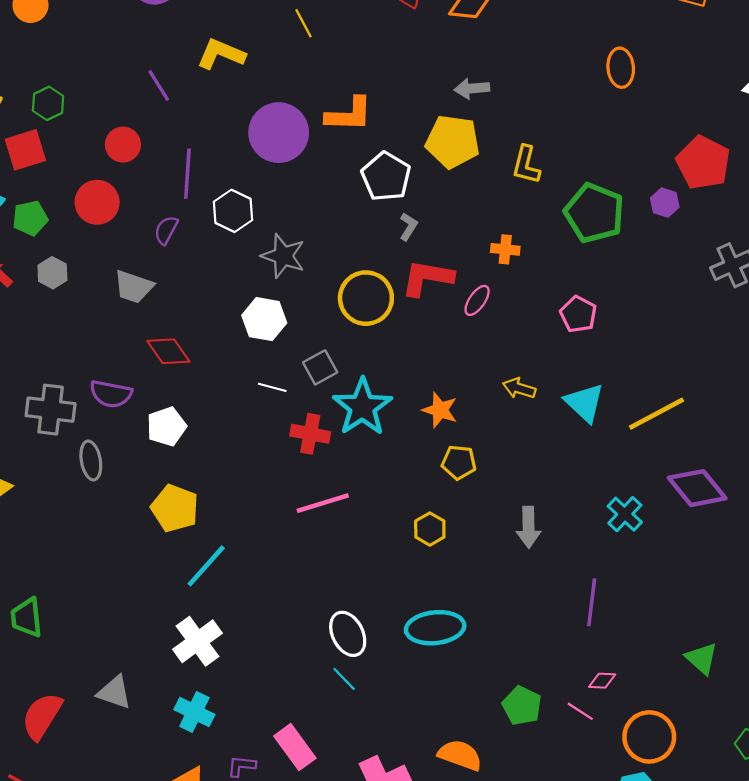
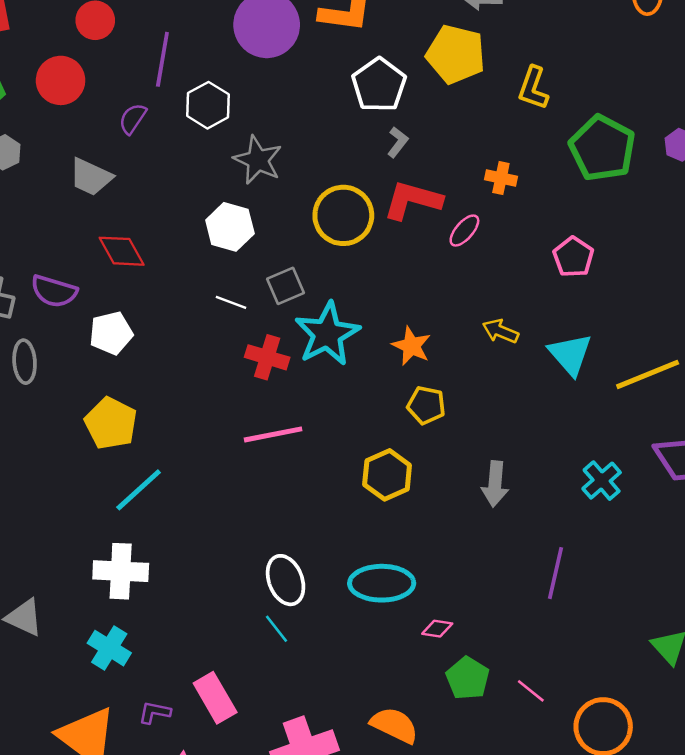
yellow hexagon: (430, 529) -> (387, 475), size x1.4
white cross: (198, 641) -> (121, 571), turned 33
pink diamond: (602, 681) -> (437, 629), moved

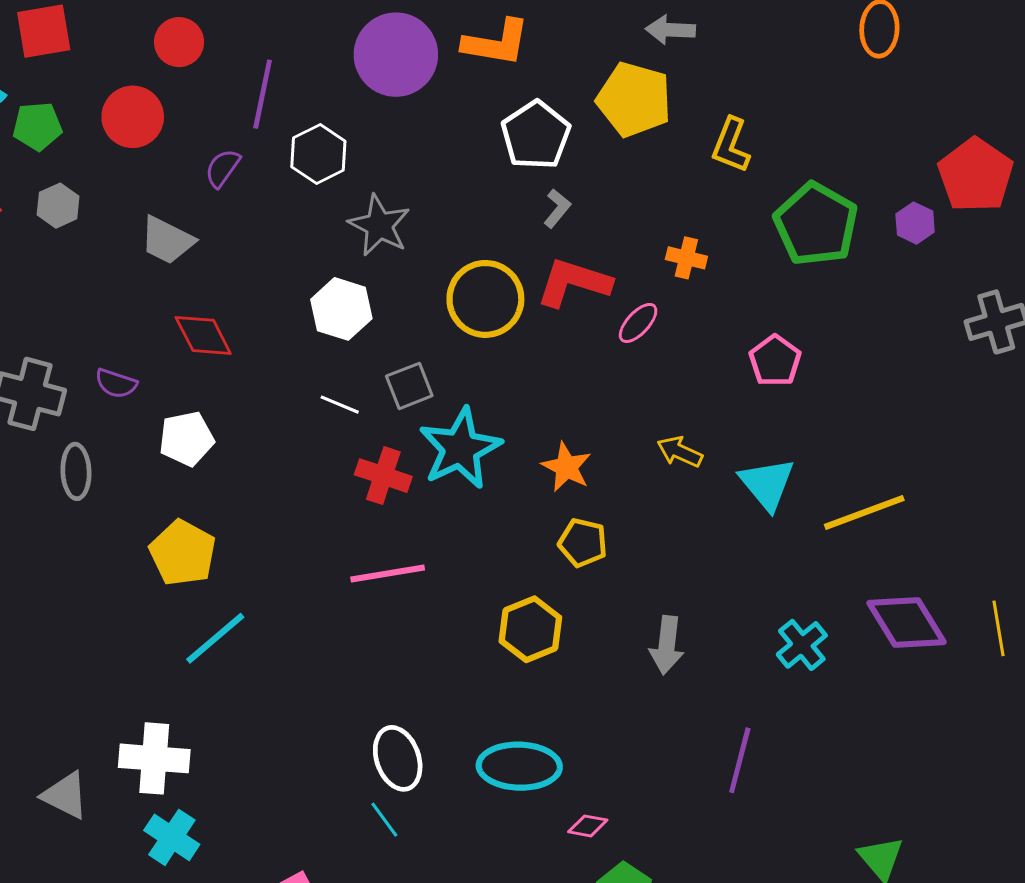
purple semicircle: (54, 291) -> (116, 383), size x0.7
white cross: (121, 571) -> (154, 758), moved

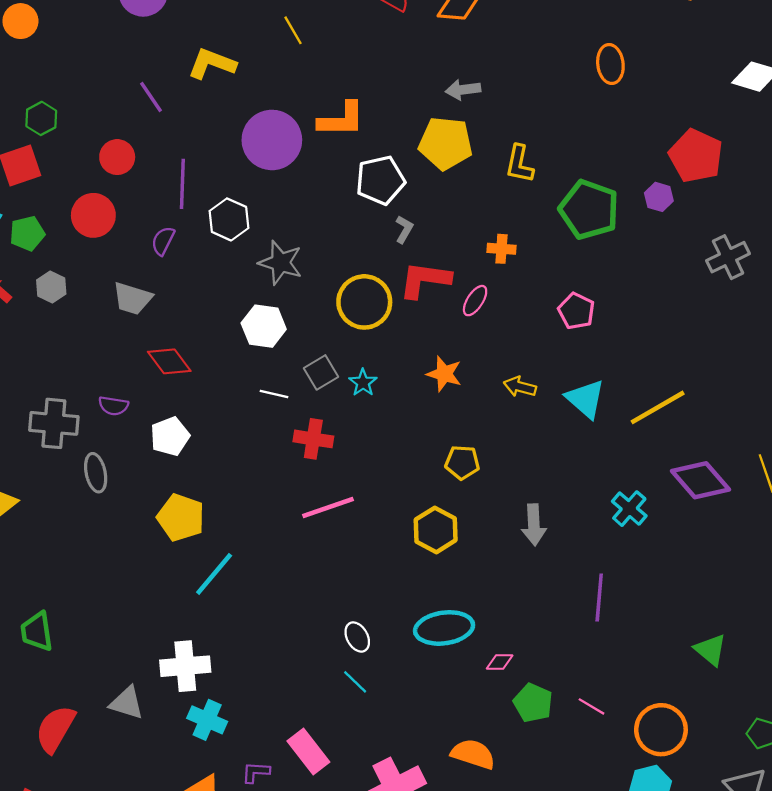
white pentagon: (536, 135) -> (380, 180), turned 30
cyan star: (460, 448) -> (363, 383), moved, size x0.5
orange star: (566, 467) -> (444, 374), moved
white ellipse: (398, 758) -> (357, 637), size x0.7

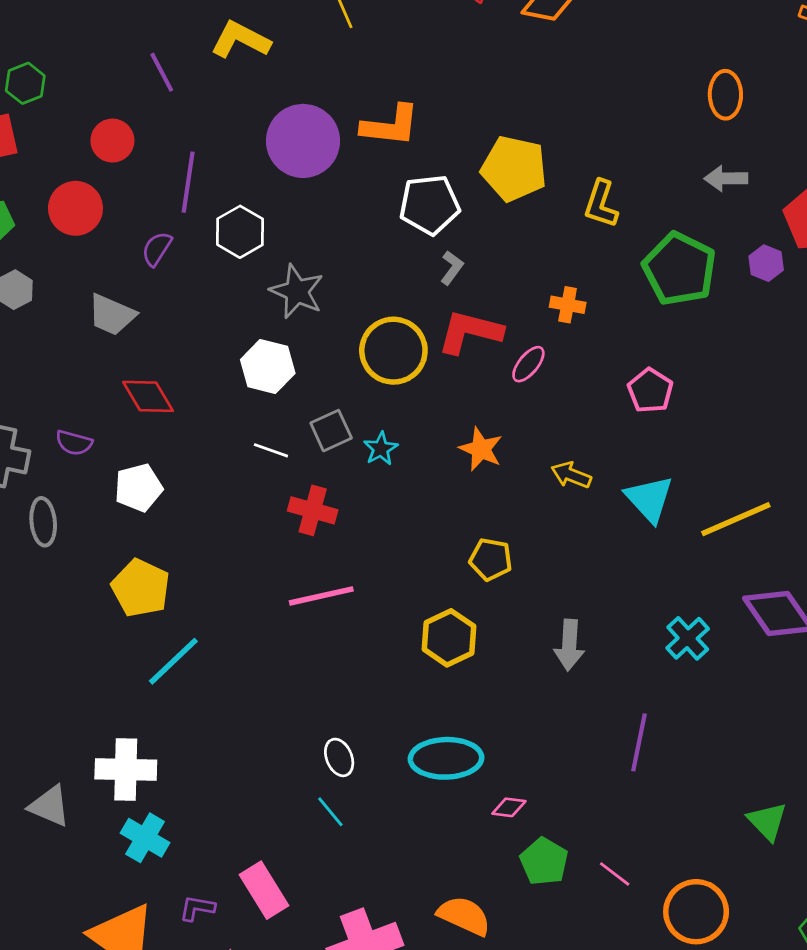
gray arrow: (463, 90) -> (726, 178), moved

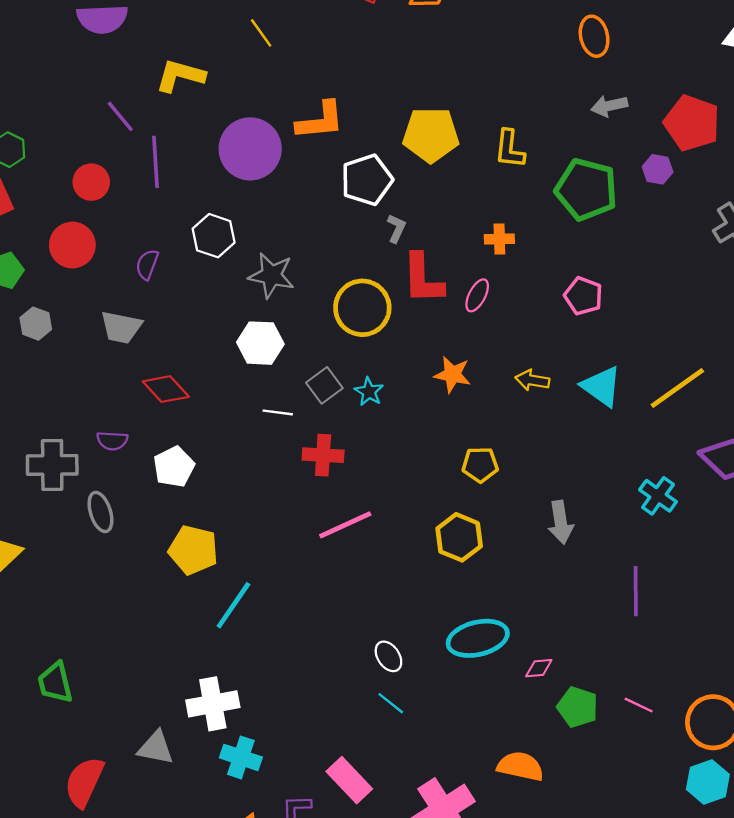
purple line: (188, 182) -> (155, 162), moved
red L-shape: (470, 332) -> (423, 279), turned -94

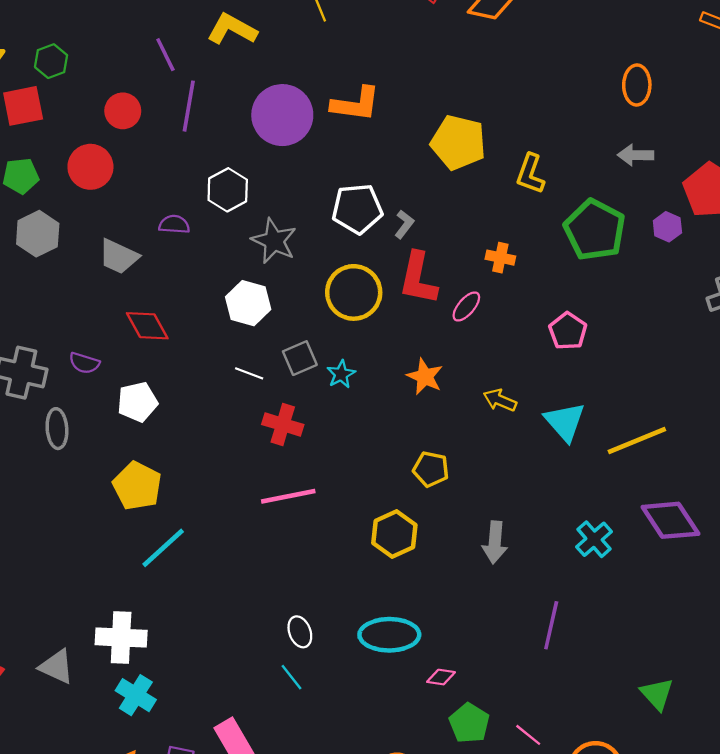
white pentagon: (367, 180) -> (357, 209), moved
purple semicircle: (147, 264) -> (174, 224), moved, turned 60
gray hexagon: (36, 324) -> (38, 234), size x1.4

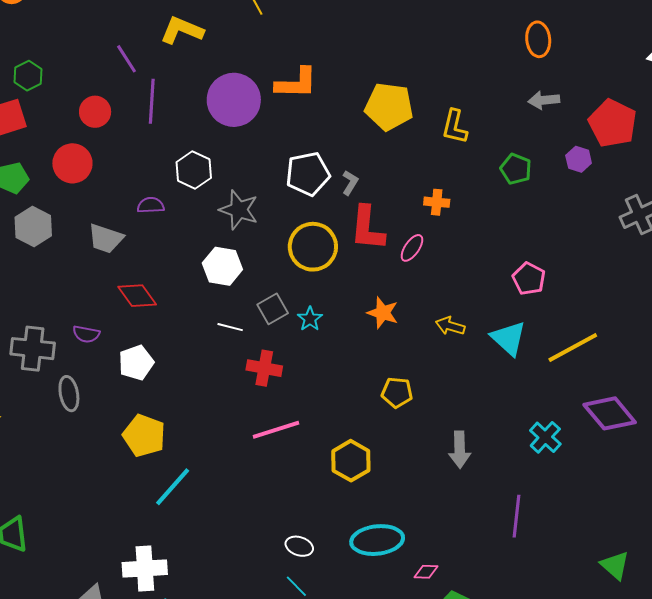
green pentagon: (595, 230) -> (516, 169), size x0.6
pink pentagon: (568, 331) -> (529, 279), moved
yellow hexagon: (394, 534) -> (351, 461), moved
white ellipse: (300, 632) -> (299, 546), turned -44

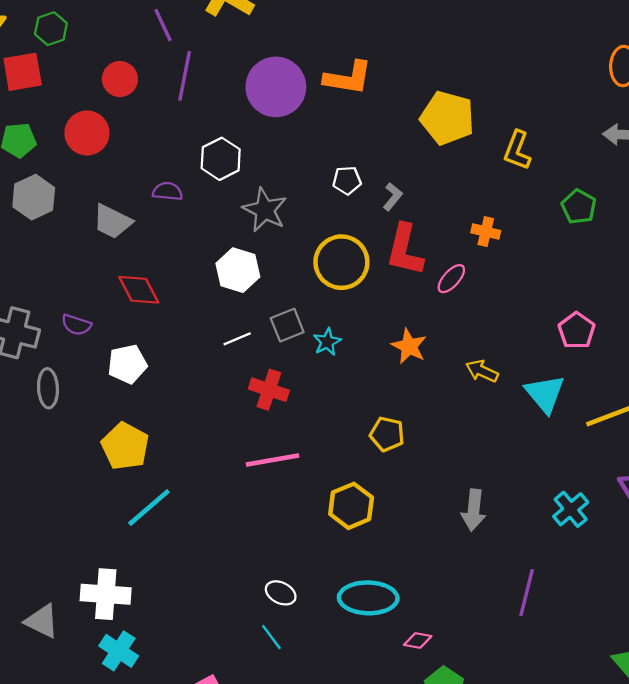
white pentagon: (308, 174) -> (347, 180), size x0.6
white line: (230, 327) -> (237, 339), turned -45
yellow pentagon: (397, 392) -> (387, 434), moved

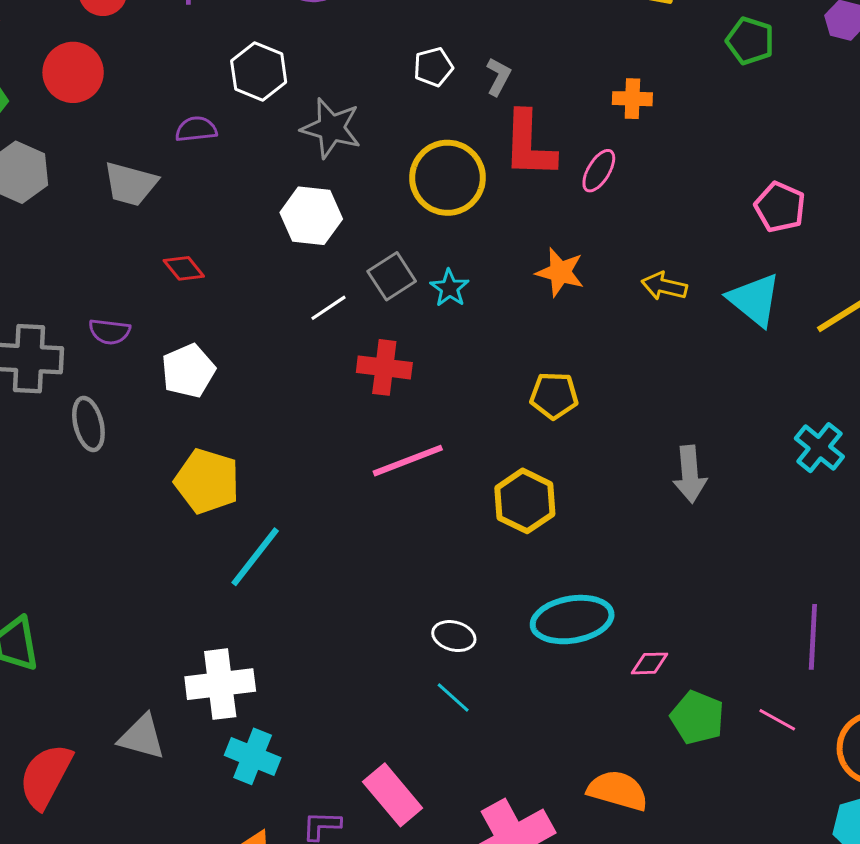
red diamond: (139, 290) -> (184, 268), size x0.7
purple line: (527, 593) -> (813, 637), moved

